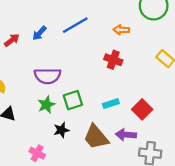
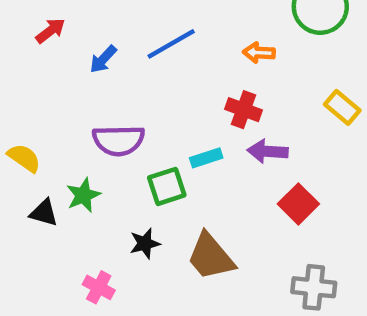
red arrow: (12, 40) -> (50, 31), moved
cyan rectangle: (111, 104) -> (206, 158), moved
green star: (46, 105) -> (83, 195), moved
purple arrow: (126, 135) -> (268, 151), moved

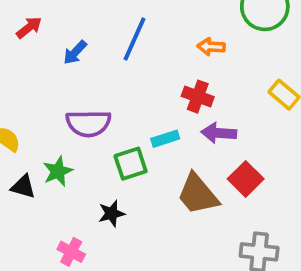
blue line: (171, 44) -> (134, 39), turned -36
brown trapezoid: (211, 257) -> (198, 194), moved

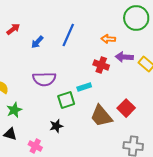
purple arrow: (219, 133) -> (124, 57), moved
green star: (58, 171) -> (14, 110), moved
black triangle: (23, 187) -> (10, 134), moved

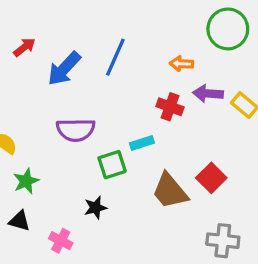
blue arrow: (37, 42) -> (64, 69), size x1.6

